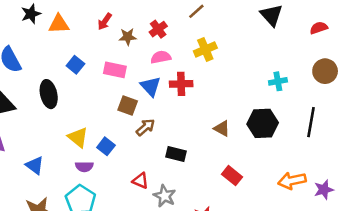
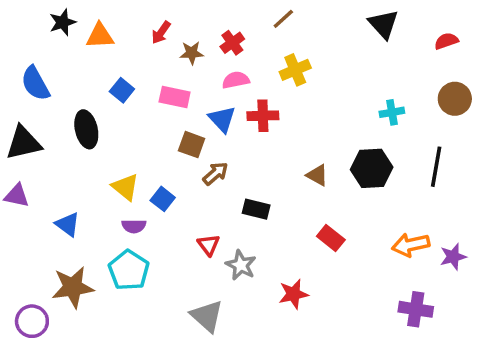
red triangle: (140, 181) -> (209, 245), turned 30

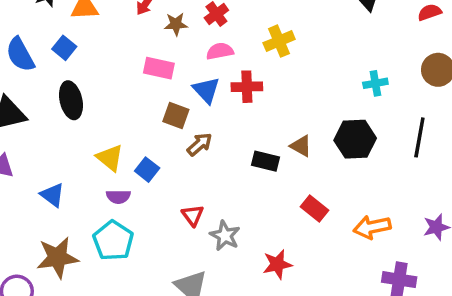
blue square: (122, 90) -> (64, 48), moved
black rectangle: (256, 209) -> (265, 161), moved
orange arrow: (411, 245) -> (372, 227), moved

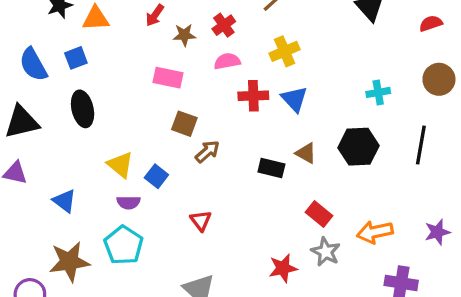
blue square: (64, 48) -> (76, 58), turned 30
blue triangle: (206, 90) -> (294, 99), moved
gray star: (225, 236) -> (326, 252), moved

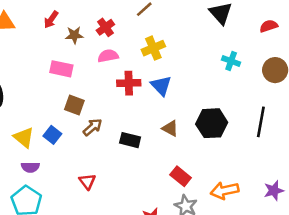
cyan cross: (378, 92) -> (231, 61), moved, turned 30
black rectangle: (271, 168) -> (130, 140), moved
blue square: (156, 176) -> (52, 135), moved

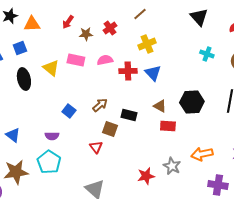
pink semicircle: (108, 56) -> (105, 60), moved
brown square: (74, 105) -> (110, 129), moved
yellow triangle: (24, 137) -> (51, 68), moved
red rectangle: (181, 176) -> (168, 126), moved, turned -35

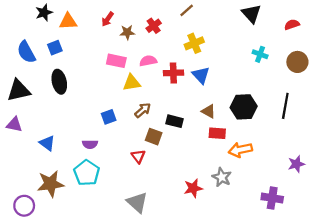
yellow triangle: (51, 68) -> (132, 83), moved, turned -48
blue square: (69, 111) -> (109, 117), turned 32
orange arrow: (202, 154) -> (240, 150), moved

